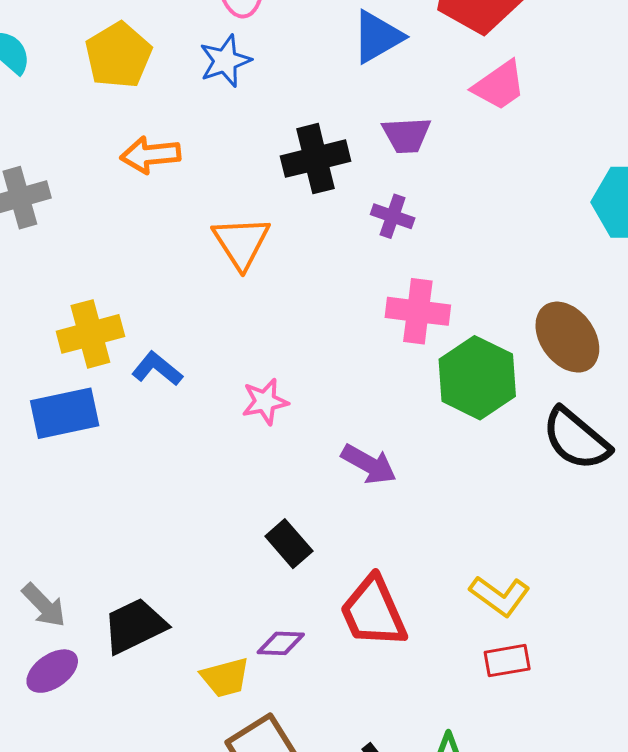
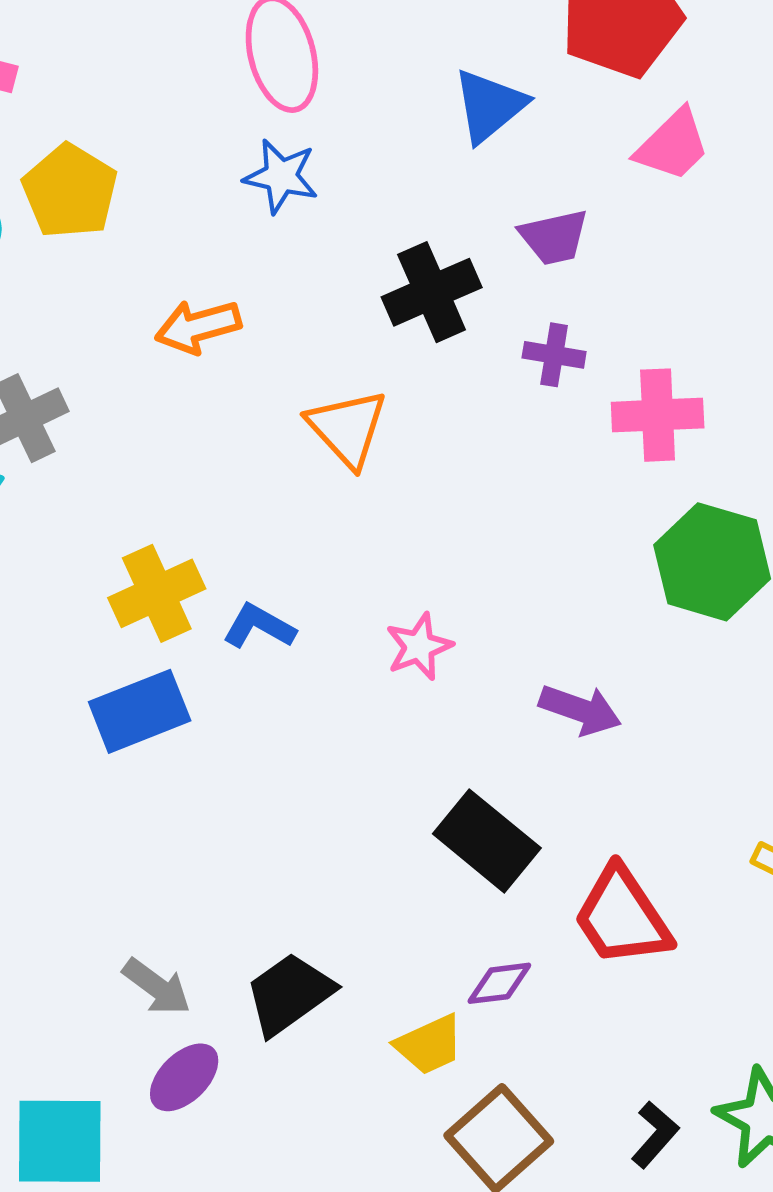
yellow pentagon: (118, 55) -> (70, 191), moved
blue star: (225, 61) -> (281, 176), turned -30
pink cross: (418, 311) -> (658, 415), moved
black rectangle: (289, 544) -> (487, 841), size x1.5

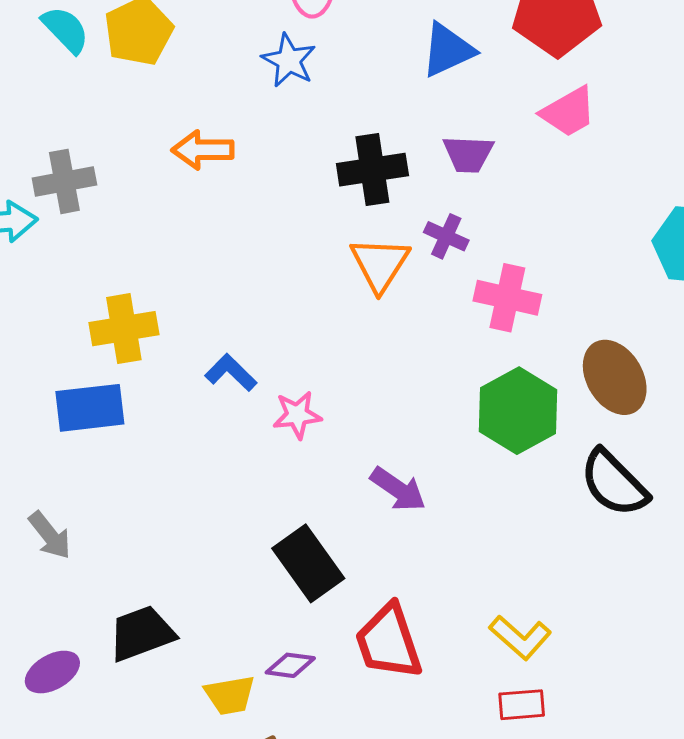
orange triangle: (347, 428) -> (380, 264), moved
blue L-shape: (259, 626) -> (231, 373), moved
gray arrow: (157, 987) -> (50, 535), moved

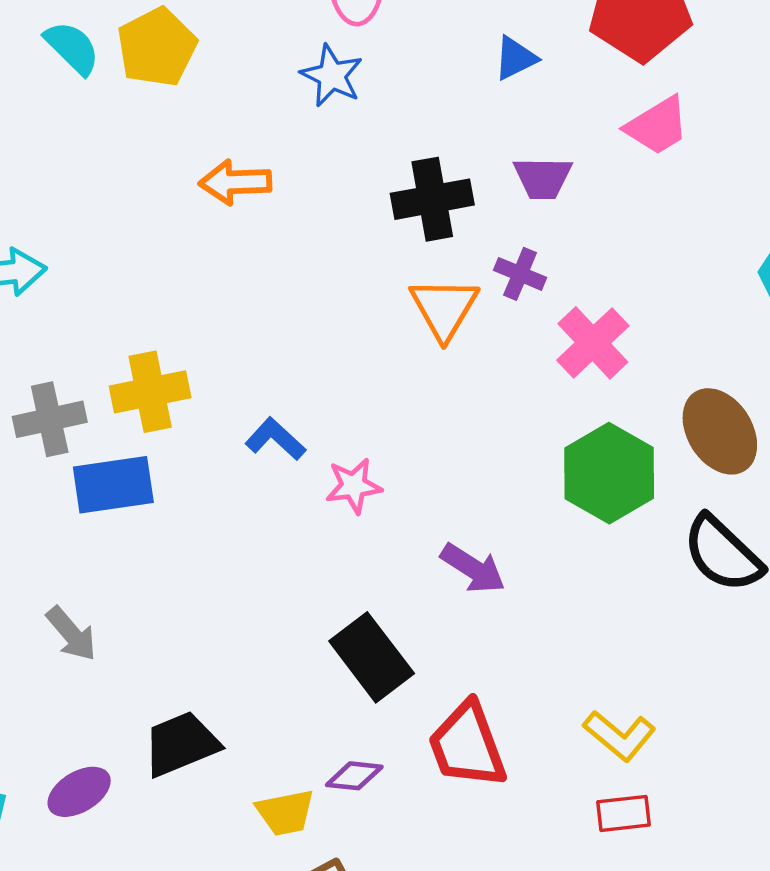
blue triangle: (448, 50) -> (515, 58), size x0.7
gray cross: (64, 181) -> (50, 419), moved
pink cross: (507, 298) -> (593, 343), turned 36

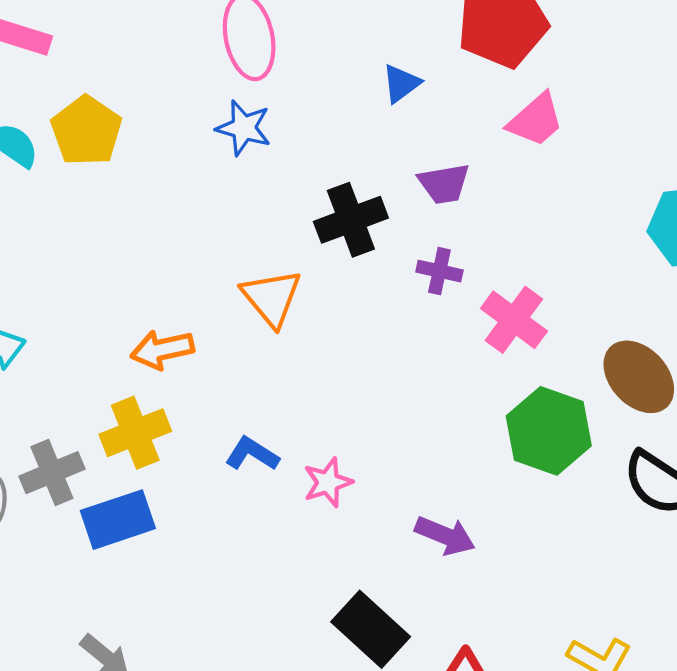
orange arrow: (235, 182) -> (162, 350), moved
orange triangle: (444, 308) -> (272, 298), moved

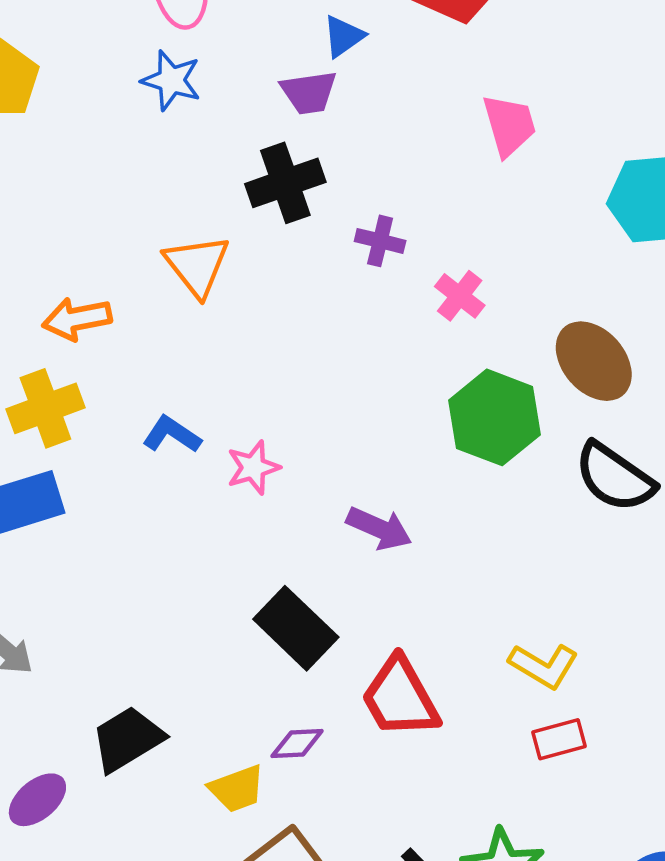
pink trapezoid: (536, 120) -> (509, 125), moved, turned -66
purple trapezoid: (444, 184) -> (309, 92), moved
pink cross: (514, 320) -> (460, 296), size x0.7

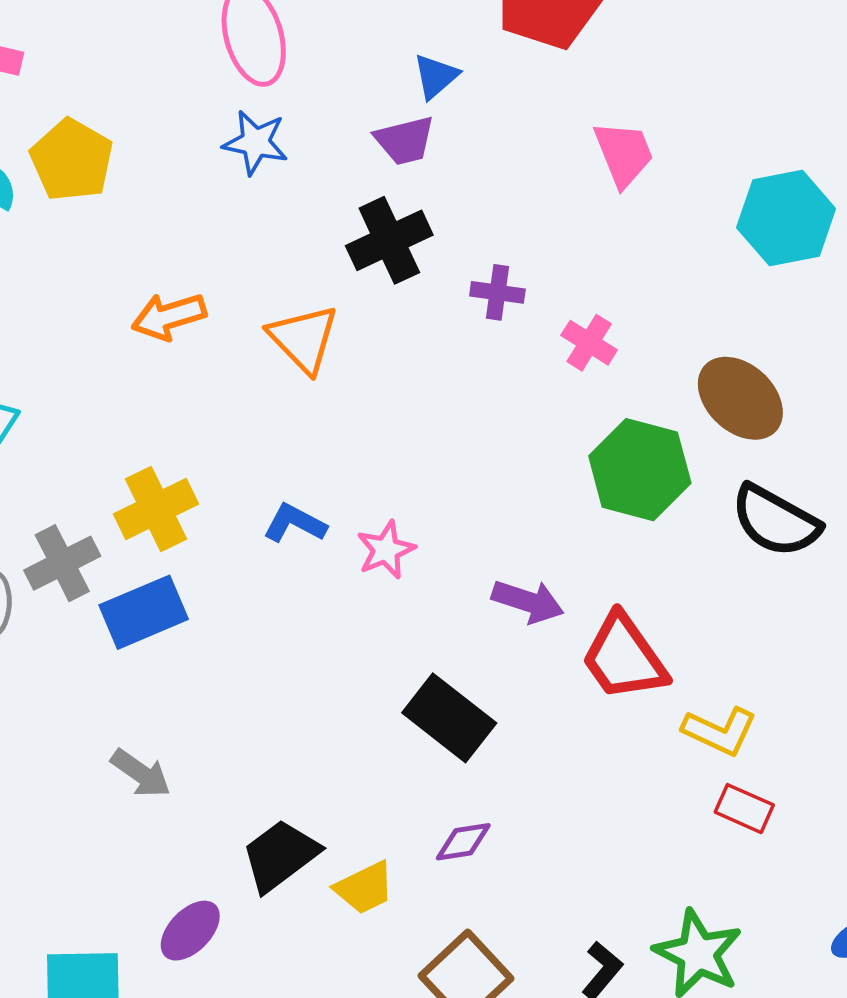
orange arrow: (77, 319) -> (169, 316), moved
red trapezoid: (400, 698) -> (624, 657), moved
red rectangle: (559, 739) -> (744, 809), turned 45
yellow trapezoid: (237, 789) -> (365, 888), moved

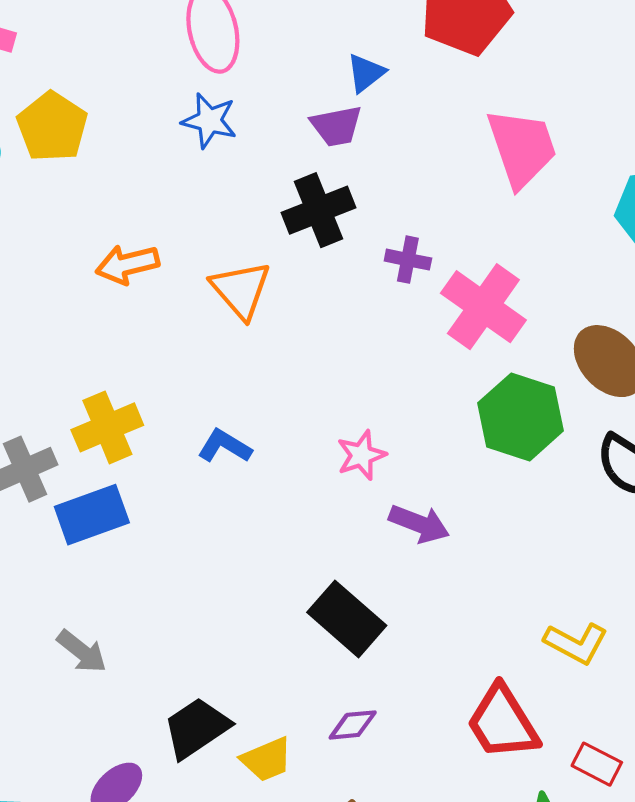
pink trapezoid: (624, 154) -> (522, 148), size x1.4
pink cross: (589, 343) -> (483, 307), size x1.8
pink star: (386, 550) -> (361, 455), moved
red trapezoid: (624, 657) -> (503, 722), moved
red rectangle: (744, 809) -> (597, 764), moved

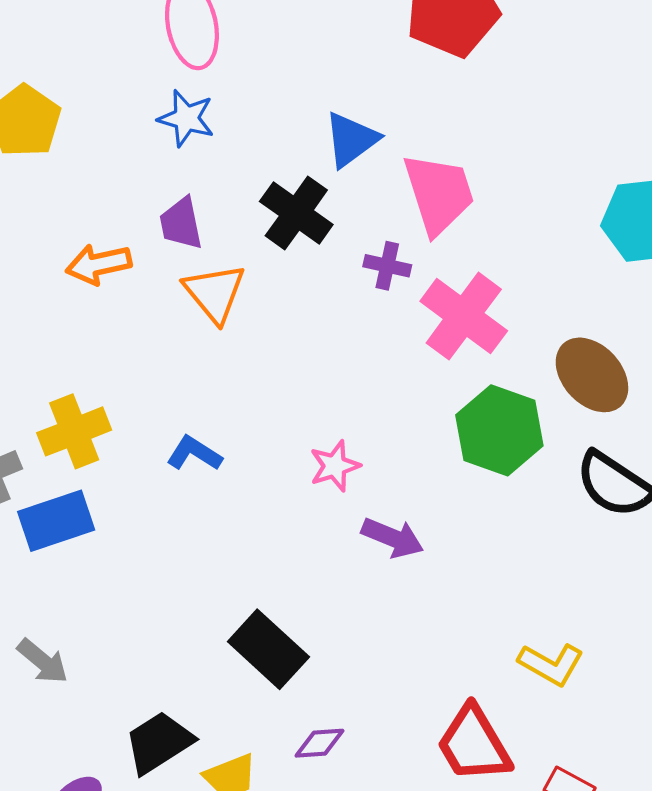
blue triangle: (366, 73) -> (351, 140), moved, size x1.4
purple trapezoid: (336, 126) -> (181, 223), moved, turned 88
pink trapezoid: (522, 148) -> (439, 194), moved
black cross: (318, 210) -> (296, 213), turned -34
black rectangle: (347, 619) -> (268, 649), moved

